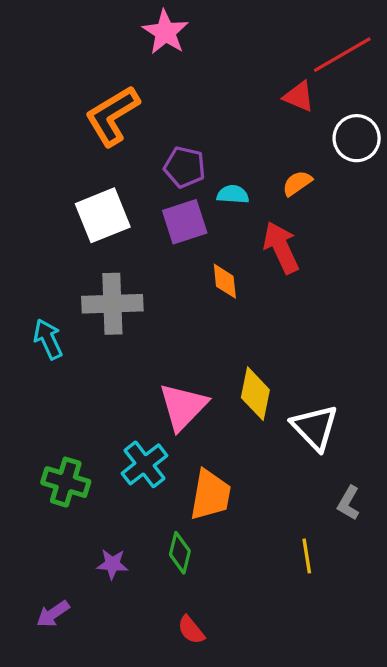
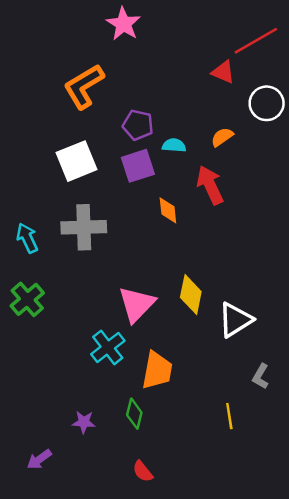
cyan arrow: (48, 339) -> (27, 238), moved
white triangle: (315, 427) -> (235, 320), turned 42
green cross: (66, 482) -> (27, 299), moved, turned 32

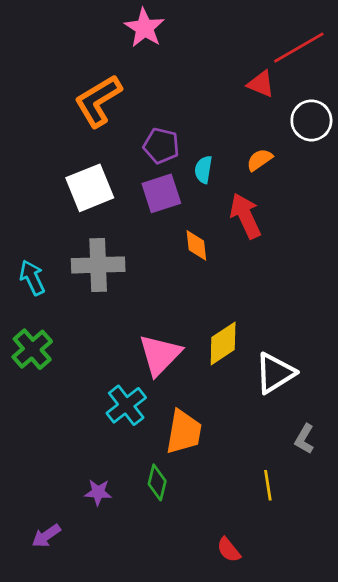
cyan semicircle: (174, 145) -> (203, 170), turned -85
yellow diamond: (191, 295) -> (223, 344), turned 45
red semicircle: (143, 471) -> (229, 550), moved

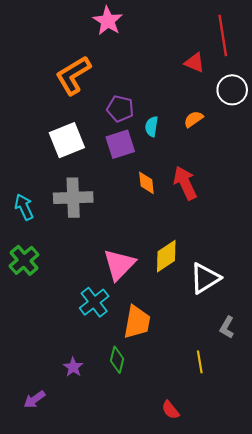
red line: (299, 48) -> (223, 35), turned -69
red arrow: (245, 216) -> (185, 183), moved
purple star: (98, 492) -> (73, 367), turned 30

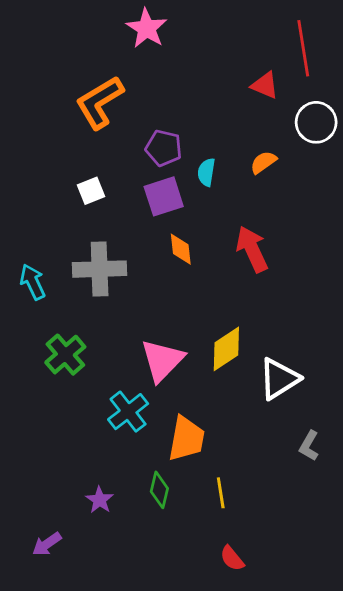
white square: (67, 140) -> (91, 191), size x0.6
orange diamond: (146, 183) -> (181, 249), moved
green cross: (24, 260) -> (65, 355), moved
yellow line: (200, 362) -> (221, 493), moved

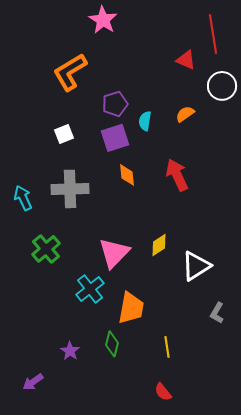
purple pentagon: (164, 148) -> (115, 104), turned -30
yellow diamond: (226, 349) -> (159, 245), size x0.7
yellow line: (221, 493) -> (167, 347), moved

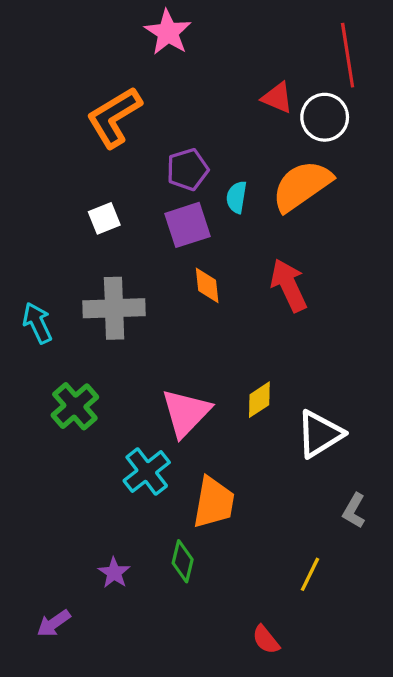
red triangle: (186, 60) -> (277, 98), moved
white circle: (222, 86) -> (325, 117), moved
orange semicircle: (185, 114) -> (302, 186), size x2.0
yellow line: (167, 347) -> (310, 574), moved, turned 35

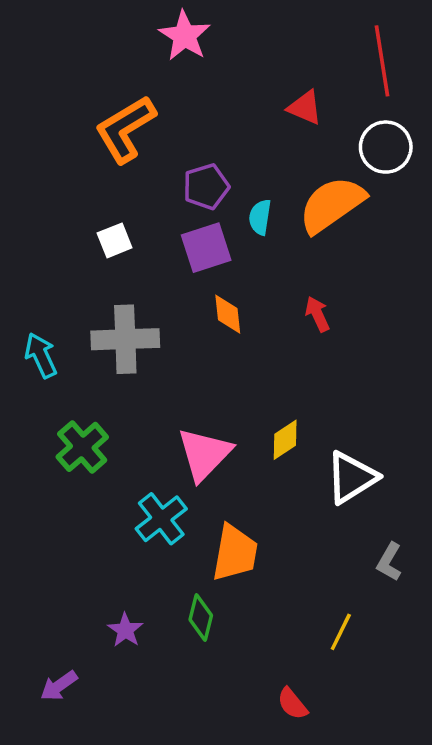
white circle: (325, 117) -> (386, 147), moved
red arrow: (289, 285) -> (317, 314), size x0.6

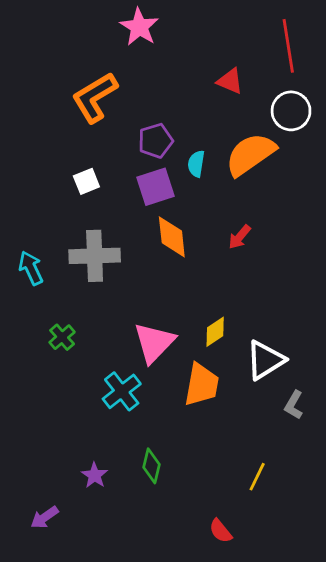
orange diamond: (228, 314) -> (172, 237), size x1.4
red arrow: (317, 314) -> (240, 237), turned -115
green cross: (82, 447) -> (62, 337), size x0.7
orange trapezoid: (235, 553) -> (202, 385), moved
gray L-shape: (389, 562) -> (294, 405), moved

